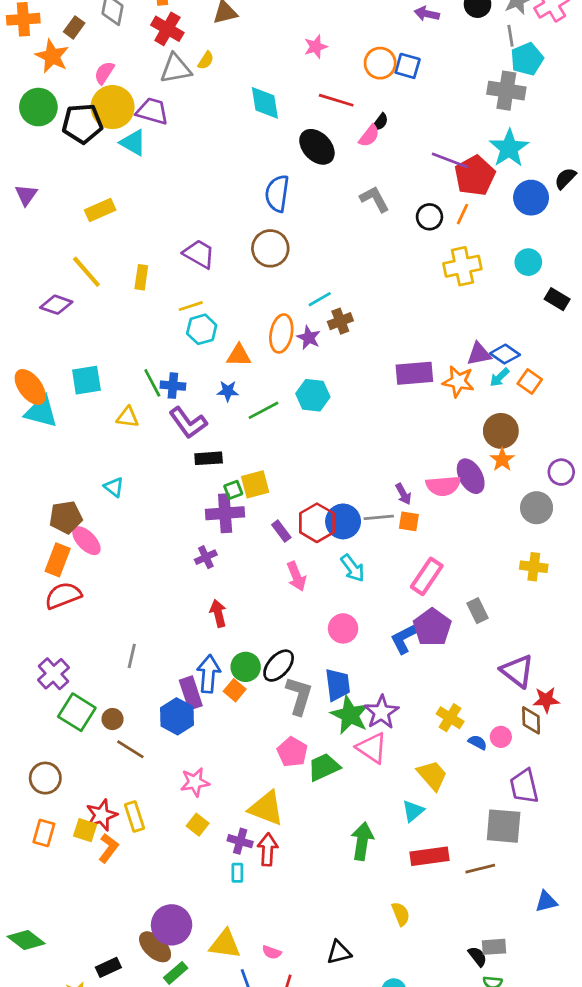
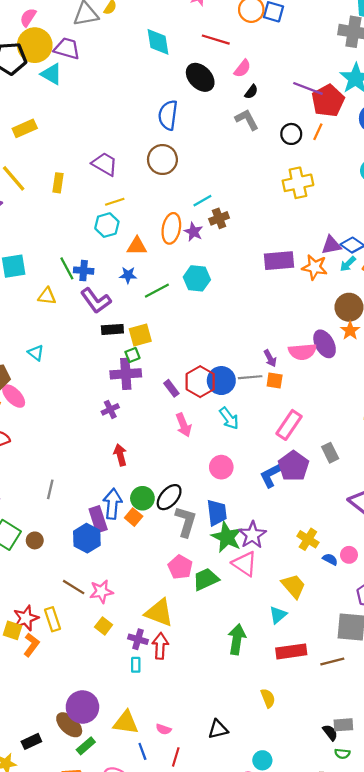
black semicircle: (380, 122) -> (251, 92), moved
yellow cross: (462, 266) -> (298, 183), moved
yellow line: (191, 306) -> (115, 202), moved
yellow square: (255, 484) -> (140, 335), moved
brown line: (130, 749) -> (74, 587), moved

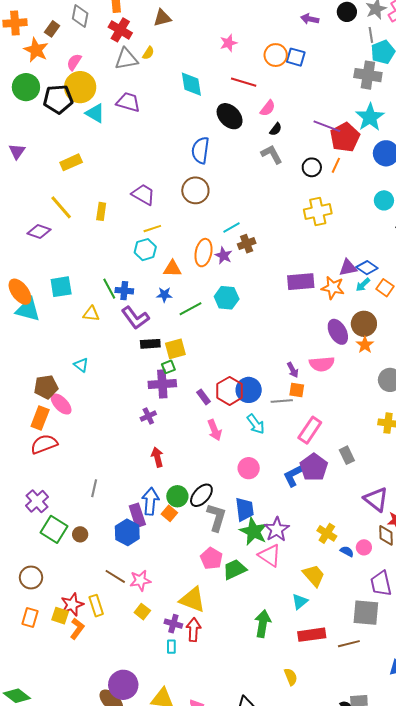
purple trapezoid: (67, 48) -> (128, 102), moved
purple ellipse: (325, 344) -> (338, 332), moved
gray line: (250, 377) -> (282, 401), moved

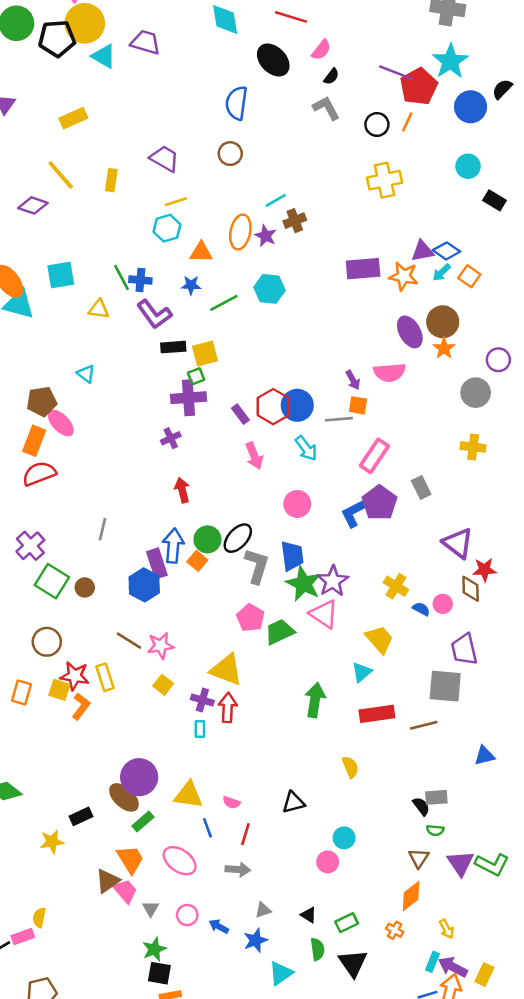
brown circle: (195, 190) -> (230, 154), size x0.7
brown circle: (31, 577) -> (47, 642), moved
red star: (72, 605) -> (75, 676), turned 30

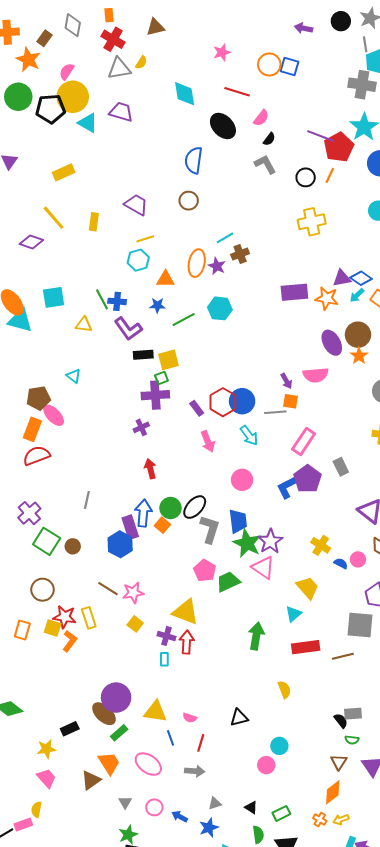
pink trapezoid: (125, 891) -> (47, 778), moved
yellow arrow: (447, 929) -> (341, 820), moved, turned 98

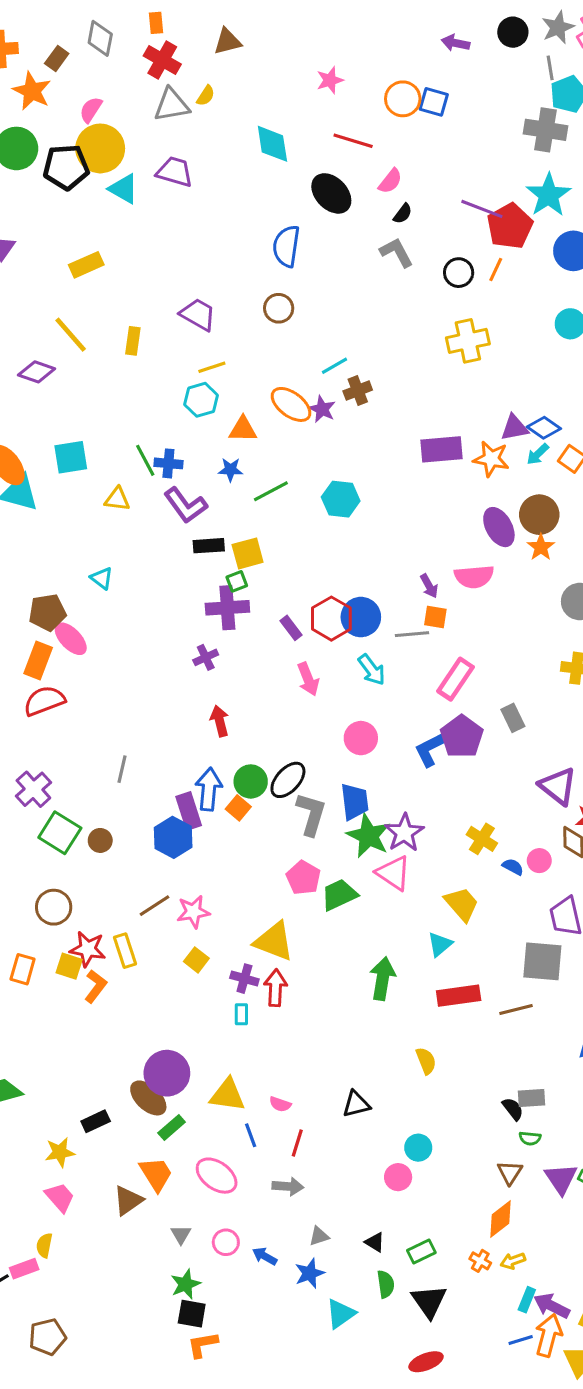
orange ellipse: (197, 263) -> (291, 404), turned -64
cyan hexagon: (220, 308) -> (341, 499), moved
brown line: (108, 589) -> (154, 906), turned -65

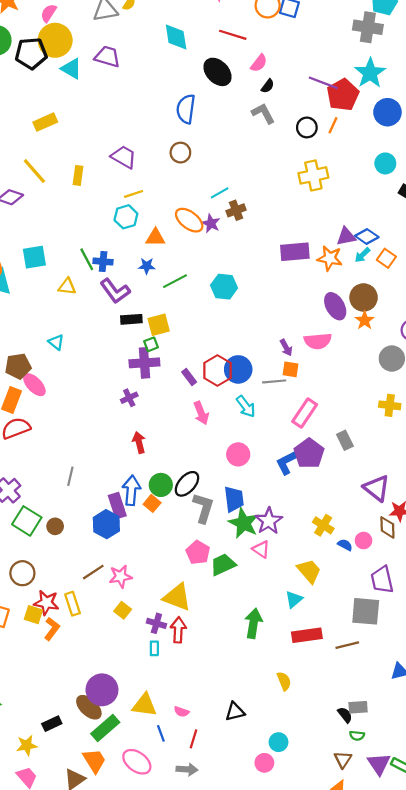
pink triangle: (393, 873) -> (261, 549), size x0.7
green rectangle: (172, 1127) -> (105, 728), size x1.5

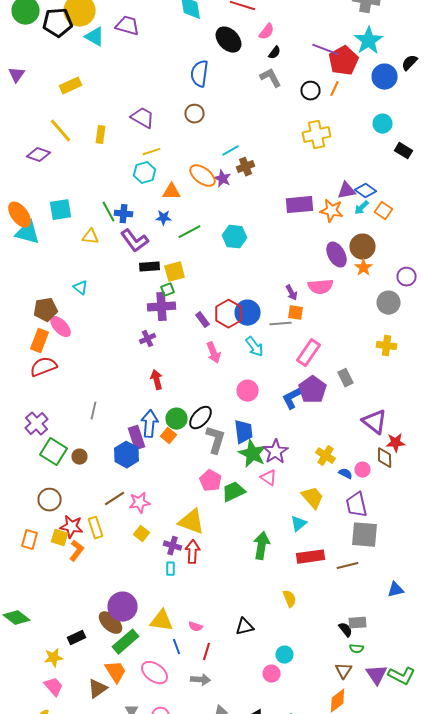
purple trapezoid: (382, 580) -> (356, 505), moved

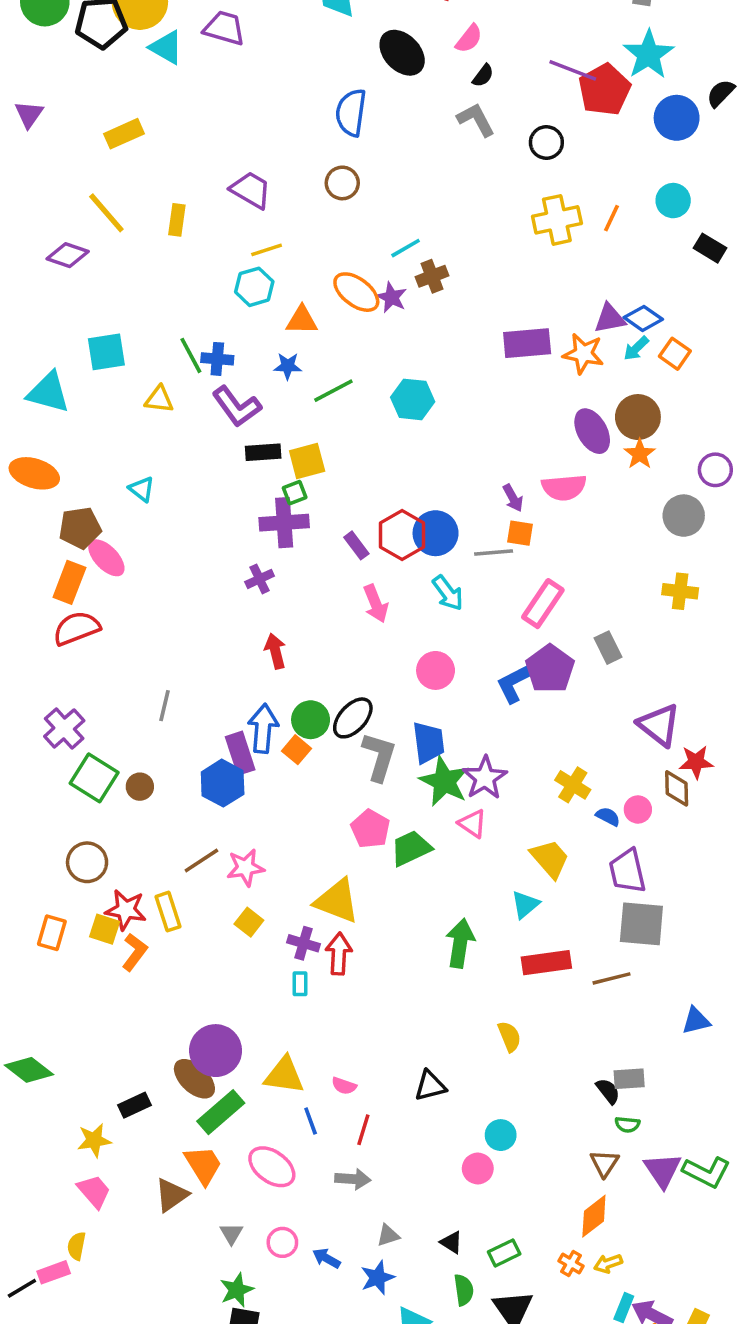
orange line: (334, 89) -> (612, 218), moved
orange ellipse: (20, 215) -> (34, 473), moved, turned -36

